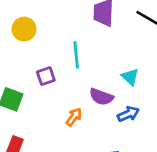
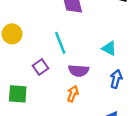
purple semicircle: (101, 97) -> (79, 71), moved
blue arrow: (128, 114) -> (116, 79), turned -36

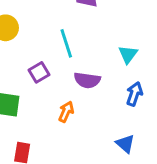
cyan triangle: (109, 48) -> (128, 54), turned 35
orange arrow: (73, 94) -> (66, 112), moved

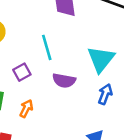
cyan triangle: (128, 54) -> (101, 59), size x1.6
orange arrow: (66, 112) -> (26, 108), moved

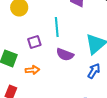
orange arrow: (26, 108) -> (32, 70), turned 48

